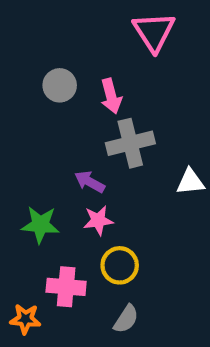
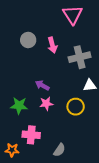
gray cross: (130, 143) -> (80, 57), moved
yellow circle: (120, 265) -> (76, 107), moved

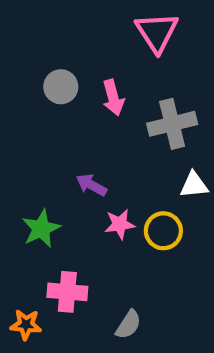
pink star: (46, 104) -> (120, 224), moved
green star: (19, 106) -> (41, 229), turned -30

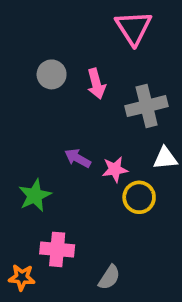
pink star: (120, 224) -> (115, 169), moved

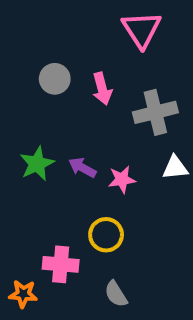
green star: (35, 195) -> (37, 164), moved
yellow circle: (139, 197) -> (106, 235), moved
gray semicircle: (109, 277) -> (116, 294), turned 115

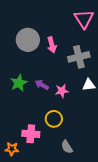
pink triangle: (142, 29) -> (84, 19), moved
gray circle: (55, 79) -> (28, 40), size x1.5
gray semicircle: (116, 294) -> (67, 147), moved

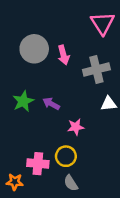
pink star: (62, 91) -> (76, 127), moved
yellow circle: (54, 119) -> (66, 156), moved
gray semicircle: (67, 147) -> (71, 183), moved

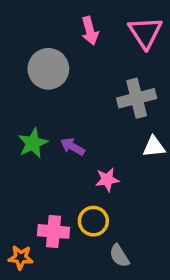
pink arrow: (63, 55) -> (90, 31), moved
gray semicircle: (71, 183) -> (119, 256), moved

